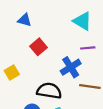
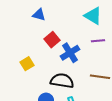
blue cross: (71, 67) -> (70, 53), moved

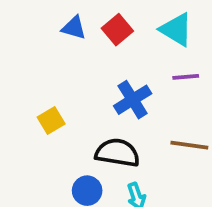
red square: (52, 40) -> (117, 30), moved

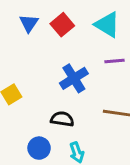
blue triangle: (74, 28) -> (29, 23), turned 48
black semicircle: (117, 153) -> (62, 119), size x0.7

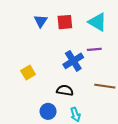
red square: (62, 25) -> (65, 22), turned 35
purple line: (114, 61) -> (94, 49), moved

